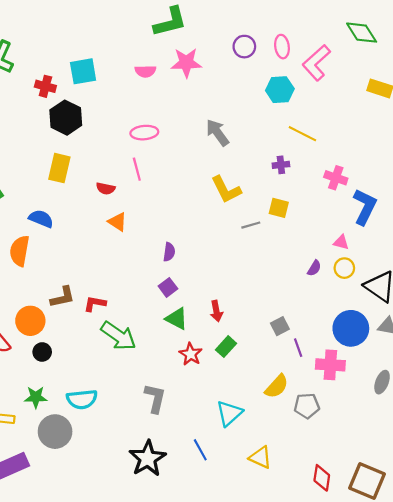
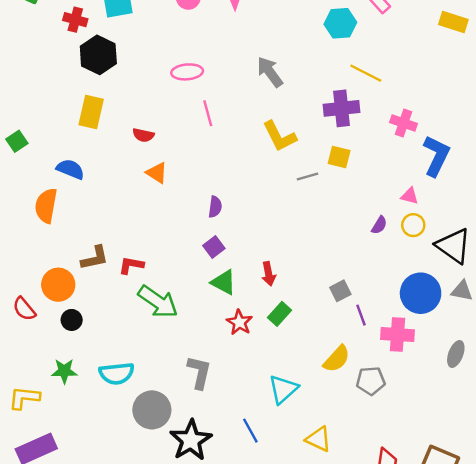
purple cross: (281, 165) -> (342, 108), size x1.8
pink line: (137, 169) -> (208, 113), moved
gray circle: (55, 432) -> (152, 410), moved

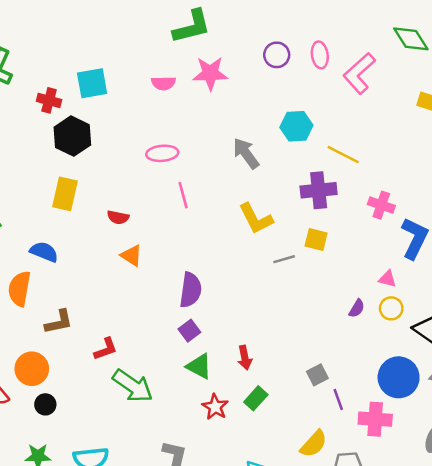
cyan hexagon: (340, 23) -> (296, 126), moved
purple semicircle: (215, 207) -> (191, 290), size x1.6
brown L-shape: (95, 258) -> (59, 322), moved
red L-shape: (131, 265) -> (106, 349), turned 150

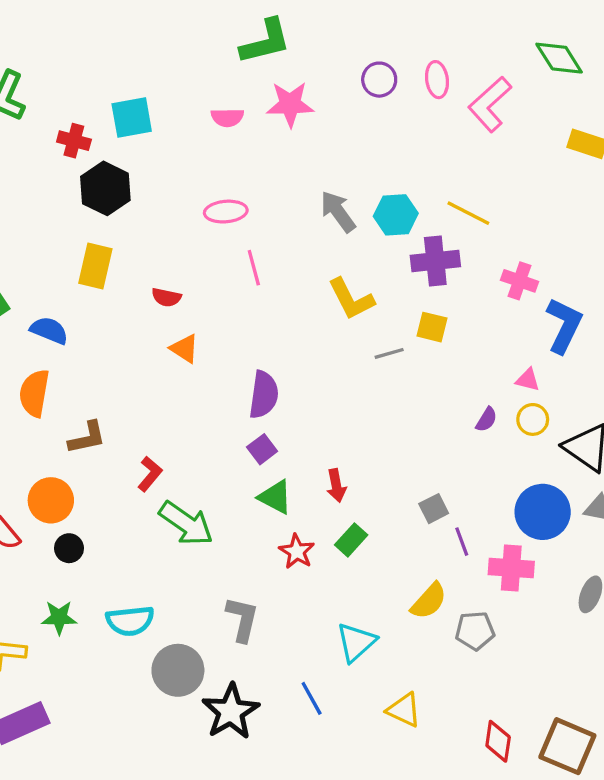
cyan hexagon: (296, 126) -> (396, 215), moved
blue semicircle: (44, 252) -> (49, 330), moved
red L-shape: (106, 349) -> (150, 474), turned -30

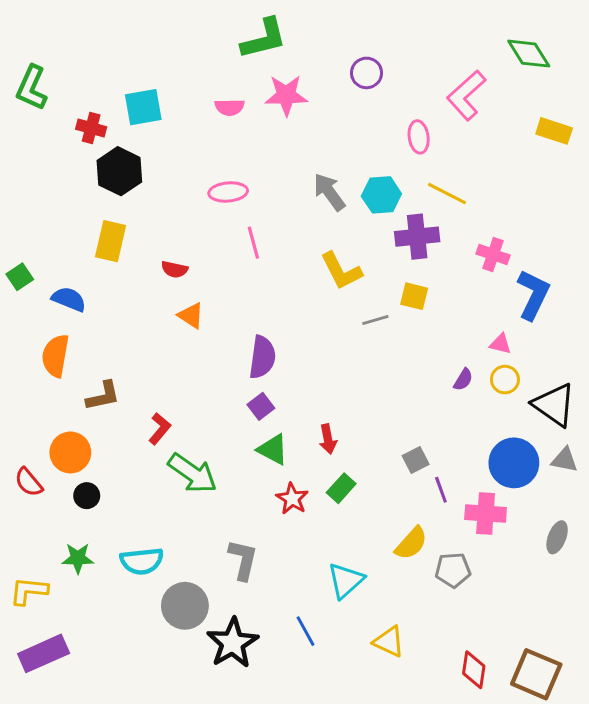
pink ellipse: (437, 80) -> (419, 137), moved

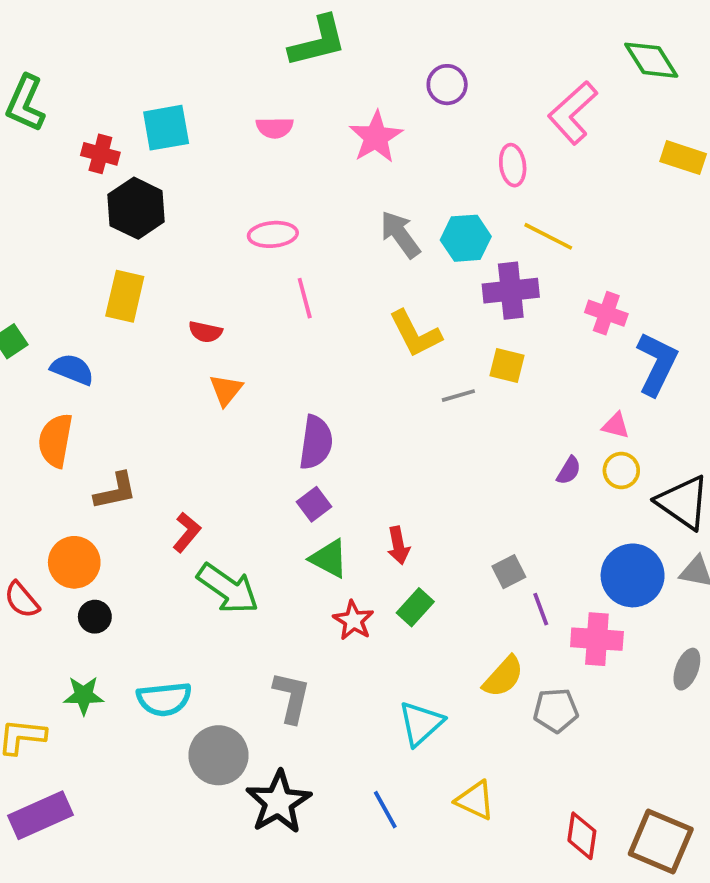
pink star: (286, 95) -> (376, 137), moved, turned -30
orange triangle: (191, 316) -> (226, 390), turned 36
blue line: (305, 631) -> (385, 810), moved

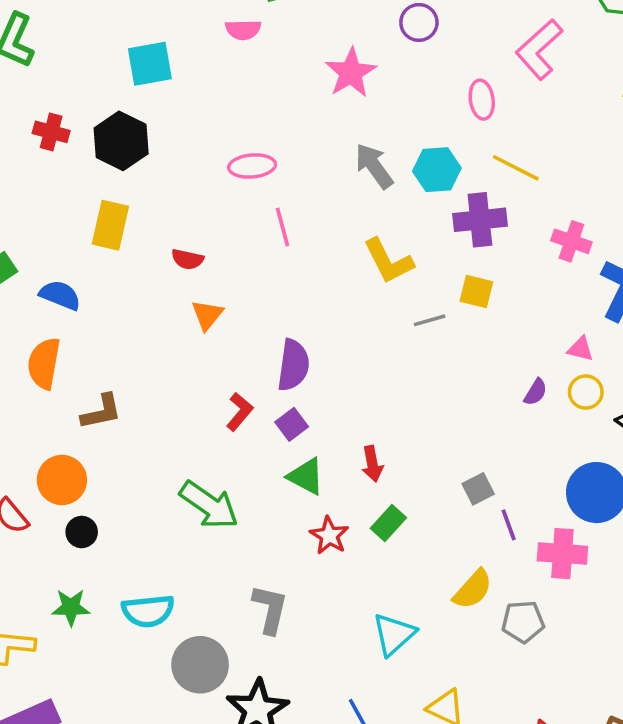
pink semicircle: (275, 128) -> (243, 30), moved
red cross: (100, 154) -> (51, 132), moved
red L-shape: (187, 532) -> (240, 412), moved

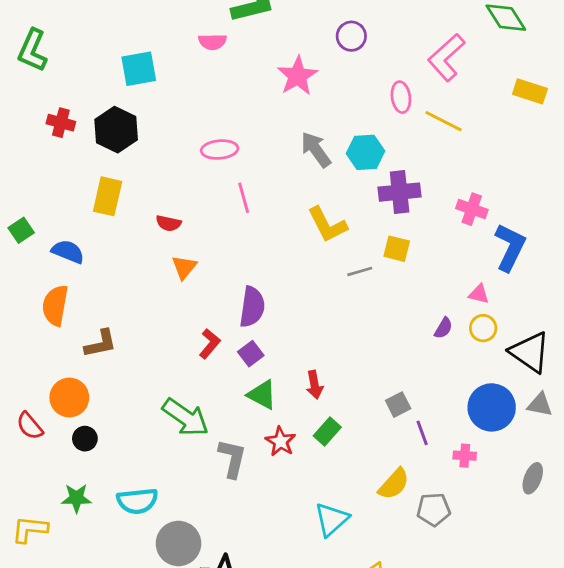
yellow line: (516, 168) -> (443, 121), moved
pink cross: (562, 554) -> (465, 456), size x0.6
gray L-shape: (270, 609) -> (232, 458), moved

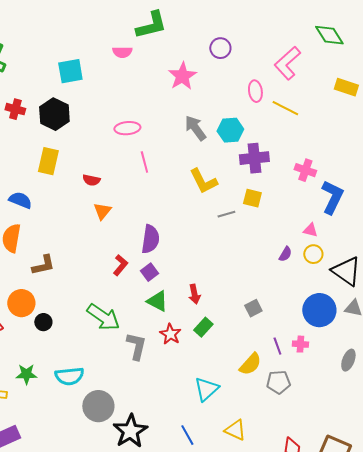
purple line: (422, 433) -> (277, 346), moved
black circle: (85, 439) -> (43, 322), moved

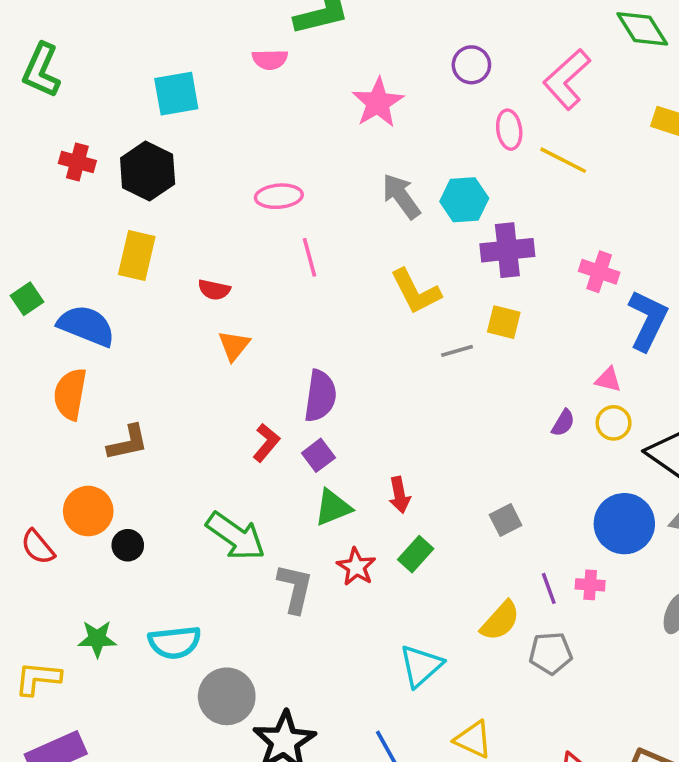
purple circle: (220, 48) -> (471, 65), moved
blue semicircle: (20, 200) -> (86, 326), size x1.4
green triangle: (157, 301) -> (333, 507), turned -50

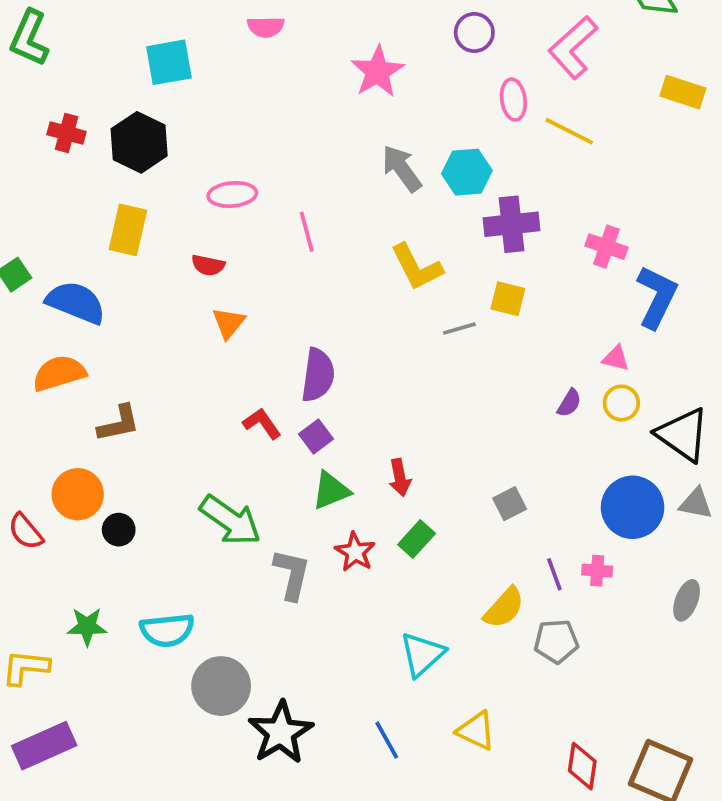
pink ellipse: (279, 196) -> (232, 194), moved
orange semicircle: (70, 394) -> (59, 373), turned 63
red L-shape: (266, 443) -> (262, 423), turned -75

